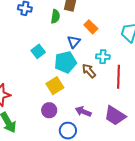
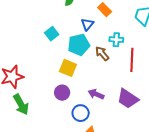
yellow square: (55, 86) -> (68, 68), turned -36

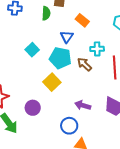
cyan pentagon: (79, 45) -> (60, 58), turned 30
yellow square: (68, 68) -> (52, 82), turned 30
purple circle: (62, 93) -> (33, 108), moved

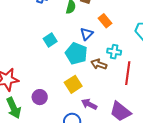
brown arrow: (85, 64) -> (99, 64), turned -35
yellow square: (52, 82) -> (73, 84), moved

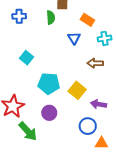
cyan square: (50, 40) -> (27, 58), moved
cyan cross: (114, 52) -> (105, 38), moved
cyan pentagon: (76, 53) -> (49, 84), moved

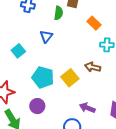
blue triangle: (74, 38) -> (46, 36), moved
cyan square: (27, 58) -> (18, 51), moved
yellow square: (77, 90) -> (70, 78), moved

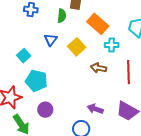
orange rectangle: (94, 23) -> (98, 24), size x1.5
cyan pentagon: (43, 77) -> (36, 81), moved
yellow square: (70, 78) -> (77, 47), moved

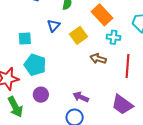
cyan square: (24, 56) -> (25, 39), turned 32
purple arrow: (95, 109) -> (81, 97), moved

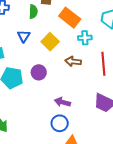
purple circle: (41, 95) -> (39, 72), moved

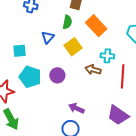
green semicircle: (33, 12) -> (67, 22), moved
cyan cross: (85, 38) -> (107, 56), moved

